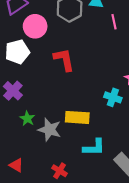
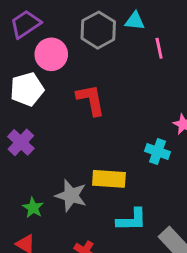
green star: (27, 119) -> (33, 208), moved

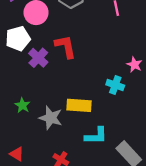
purple cross: (21, 142) -> (38, 58), moved
green star: (33, 208) -> (22, 105), moved

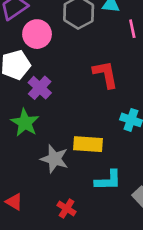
red L-shape: (65, 47) -> (105, 74), moved
green star: (22, 105) -> (25, 123), moved, size x1.5

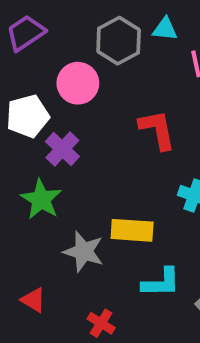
pink circle: (37, 34) -> (78, 83), moved
red triangle: (14, 202) -> (33, 300), moved

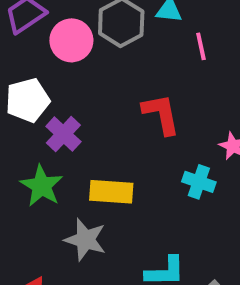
pink circle: (78, 83) -> (71, 40), moved
yellow rectangle: (132, 230) -> (111, 192), moved

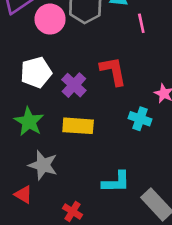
white pentagon: (28, 100) -> (36, 72), moved
purple cross: (63, 134) -> (74, 85), moved
gray star: (85, 240) -> (43, 165), moved

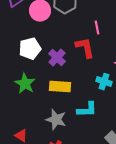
pink line: (141, 23) -> (97, 28), moved
gray star: (43, 165) -> (56, 120), moved
cyan L-shape: (116, 182) -> (87, 110), moved

